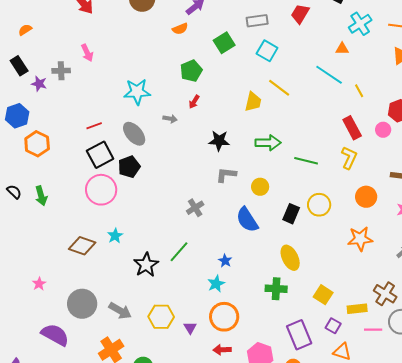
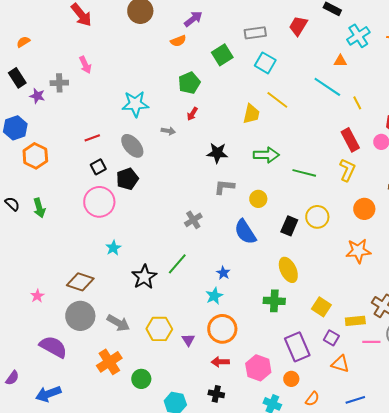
black square: (100, 155) -> (98, 167), size x0.6
brown diamond: (82, 246) -> (80, 282), moved

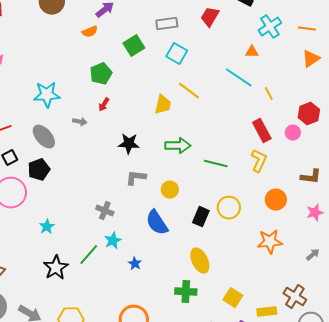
gray cross: (193, 220) -> (105, 211), turned -36
cyan star: (113, 248) -> (47, 227), moved
cyan star: (214, 296) -> (113, 241), moved

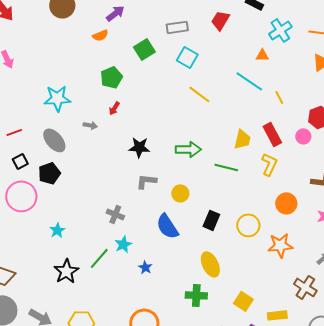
yellow trapezoid: (163, 105) -> (242, 139), moved
yellow circle: (229, 208) -> (248, 225), moved
brown cross: (295, 297) -> (305, 287), moved

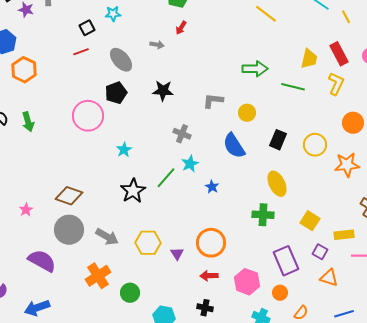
cyan star: (57, 98) -> (113, 14), moved, size x0.6
black star: (139, 147) -> (163, 91), moved
black square: (20, 161) -> (87, 28), moved

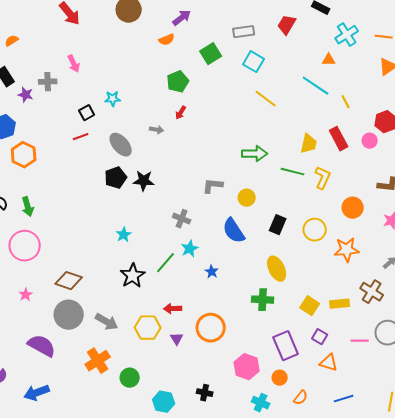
yellow L-shape: (336, 84) -> (323, 178), moved
black star: (163, 91) -> (144, 181), moved
pink circle: (88, 116) -> (25, 246), moved
yellow rectangle: (344, 235) -> (340, 304), moved
red arrow: (209, 276) -> (173, 309), moved

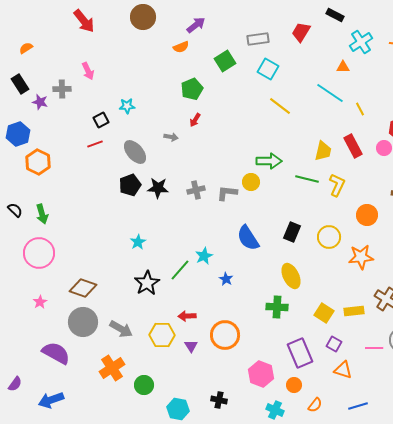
yellow circle: (247, 198) -> (251, 182), moved
gray cross: (182, 219) -> (196, 190), moved, turned -36

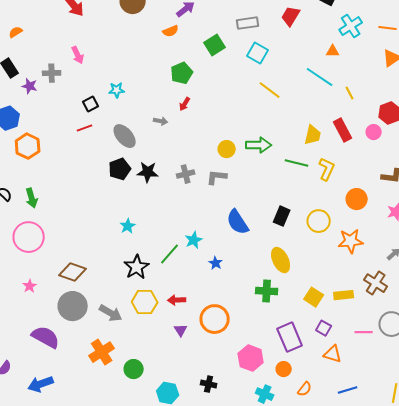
yellow circle: (251, 182) -> (227, 149), moved
yellow hexagon: (162, 335) -> (145, 302), moved

